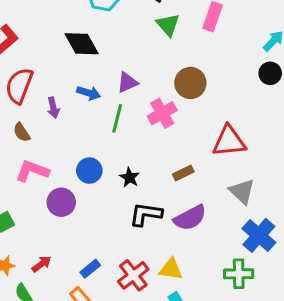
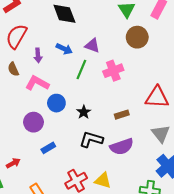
purple triangle: (127, 82) -> (92, 46), turned 35
brown circle: (190, 83) -> (137, 37), moved
pink L-shape: (32, 171) -> (37, 83), moved
blue rectangle: (90, 269) -> (48, 148), moved

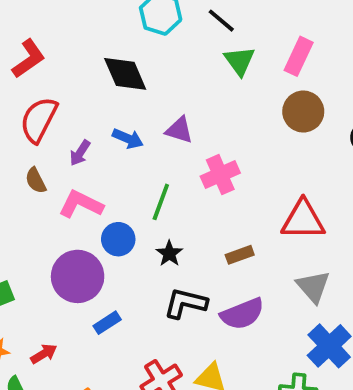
brown circle: (137, 37) -> (303, 112), moved
purple arrow: (38, 55) -> (80, 153), turned 40
green line: (81, 70) -> (161, 202), moved
purple circle: (33, 122) -> (78, 276), size x1.4

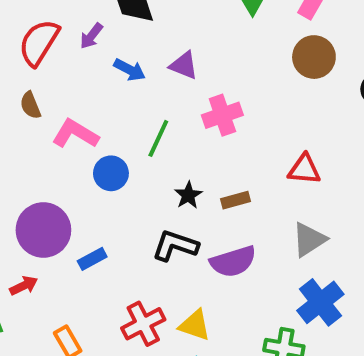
purple arrow: (80, 153) -> (91, 36), moved
red triangle: (303, 220) -> (304, 169), size x0.7
black star: (169, 253) -> (188, 195), moved
purple circle: (78, 276) -> (43, 230), moved
gray triangle: (313, 287) -> (309, 240), turned 33

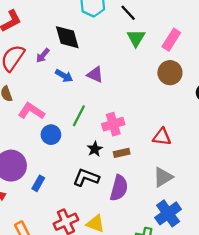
pink cross: (222, 115) -> (113, 124), moved
blue rectangle: (92, 259) -> (38, 183), turned -35
purple semicircle: (233, 262) -> (119, 188), turned -60

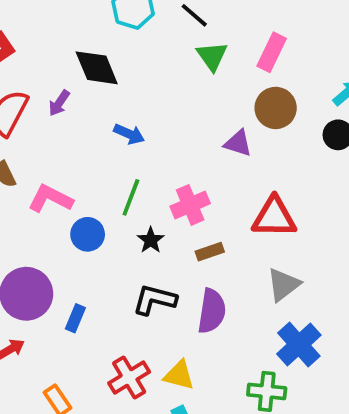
purple triangle: (95, 74) -> (238, 143), moved
blue arrow: (64, 76) -> (129, 134), moved
red triangle: (162, 137) -> (274, 217), size x1.4
black star: (95, 149) -> (151, 240), moved

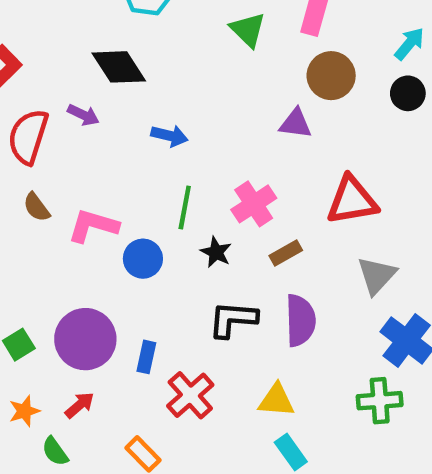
purple arrow: (59, 103) -> (83, 115), turned -88
red cross: (129, 378) -> (190, 395), moved

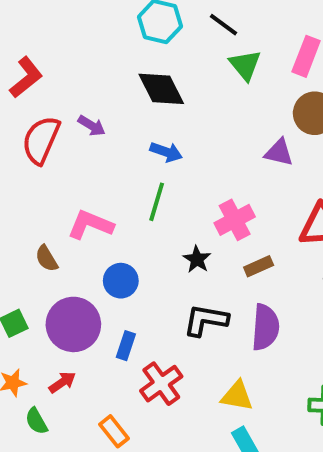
black diamond: (119, 67) -> (161, 89), moved
brown semicircle: (36, 207) -> (47, 258), moved
green line: (185, 208) -> (157, 202), moved
blue circle: (143, 259) -> (121, 281), moved

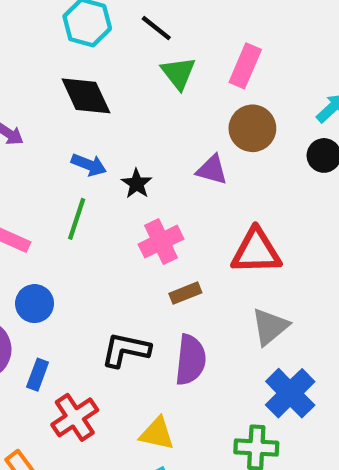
black star: (197, 259) -> (137, 184), moved

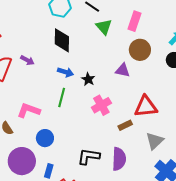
black diamond: (86, 96) -> (62, 40), turned 30
brown rectangle: (185, 293) -> (125, 125), moved

